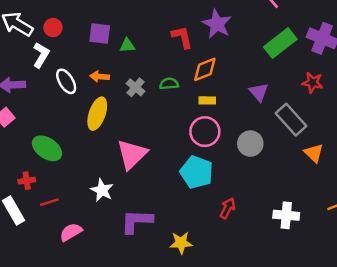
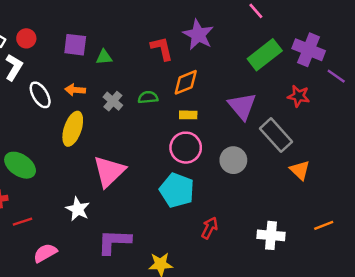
purple triangle: (259, 92) -> (242, 106), size x1.4

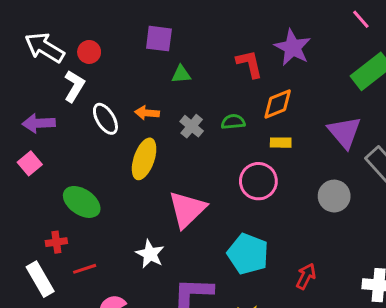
purple square: (75, 45) -> (159, 39), moved
pink circle: (186, 148) -> (258, 181), moved
cyan pentagon: (177, 190) -> (248, 254), moved

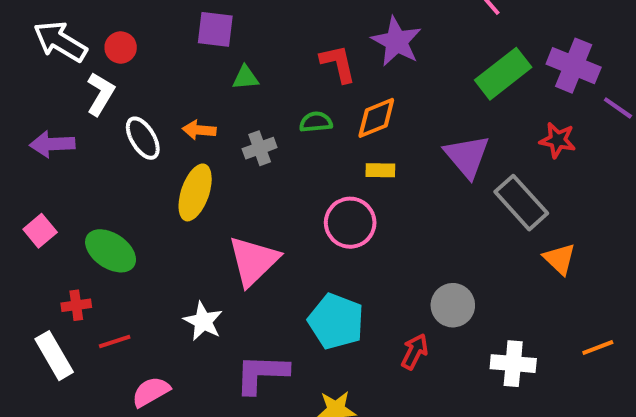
green semicircle: (233, 122) -> (316, 122), moved
gray cross: (192, 126) -> (260, 148), turned 30
pink square: (30, 163) -> (40, 231), moved
gray circle: (334, 196) -> (453, 305), moved

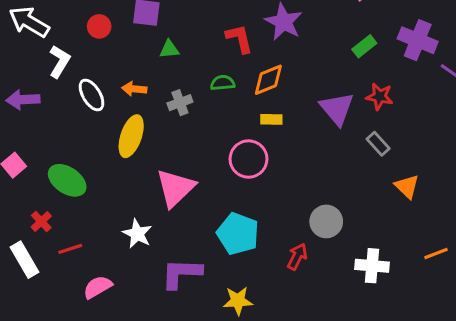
red circle: (121, 47) -> (99, 26), moved
green rectangle: (503, 74) -> (364, 46), size x0.6
red star: (558, 140) -> (380, 97), moved
gray rectangle: (521, 203) -> (378, 144), size x0.6
red cross: (76, 305) -> (41, 221), turned -35

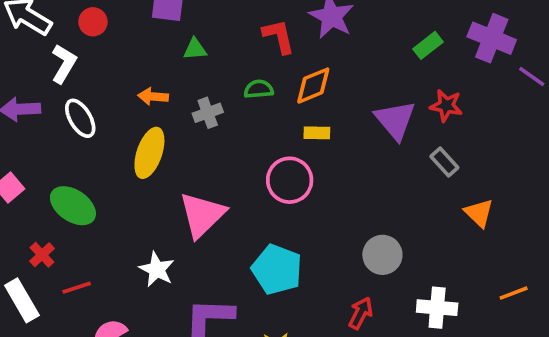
red circle: (99, 26) -> (93, 22), moved
white ellipse: (92, 95) -> (80, 118), moved
red arrow: (297, 257) -> (361, 313), moved

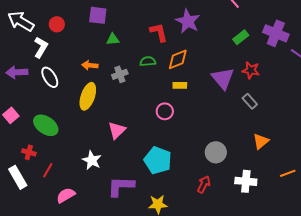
pink circle: (290, 180) -> (165, 111), size x0.7
orange triangle: (479, 213) -> (261, 141), moved, turned 36
pink triangle: (202, 215) -> (117, 130), size x0.7
red cross: (42, 255) -> (29, 152), turned -32
red line: (77, 288) -> (48, 170), turned -42

